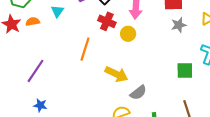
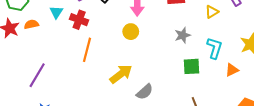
red cross: (107, 21) -> (79, 20), moved
gray star: (179, 25) -> (183, 35), moved
yellow arrow: (116, 74) -> (121, 74), turned -60

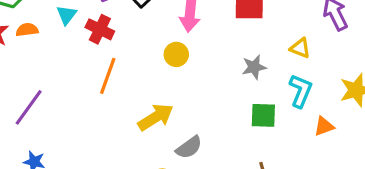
yellow triangle: (212, 12) -> (300, 48), moved, turned 48

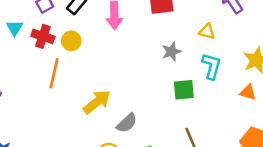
yellow circle: (176, 54) -> (71, 41), moved
orange triangle: (324, 126) -> (248, 92), moved, turned 42

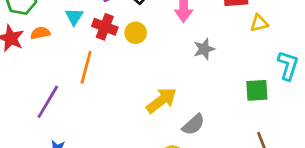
yellow triangle: (207, 32) -> (259, 23), moved, turned -30
gray star: (171, 52) -> (204, 49), moved
orange line: (54, 73) -> (86, 67), moved

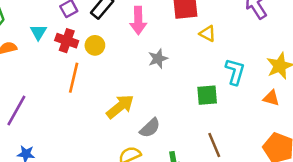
yellow triangle: (259, 23) -> (208, 34), turned 42
orange line: (86, 67) -> (74, 78), moved

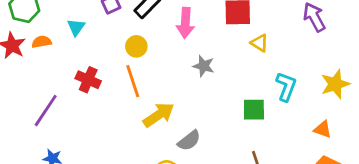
red cross: (67, 41) -> (88, 80), moved
gray star: (158, 59) -> (204, 66), turned 30
orange line: (74, 78) -> (133, 81), moved, turned -36
orange triangle: (271, 98) -> (323, 129), moved

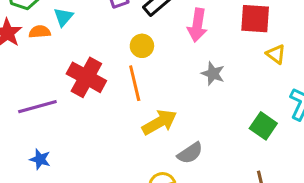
cyan triangle: (76, 27) -> (63, 17), moved
red cross: (88, 80) -> (86, 77), size x1.4
green square: (254, 110) -> (263, 126), turned 30
purple line: (46, 111) -> (37, 107), turned 36

